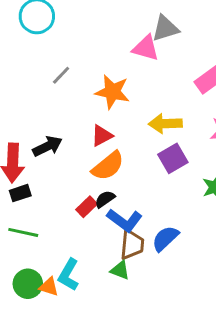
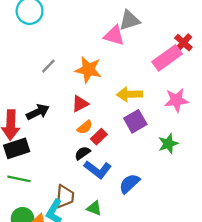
gray line: (61, 75) -> (48, 66), moved
orange semicircle: (108, 166) -> (85, 127), size x0.6
black rectangle: (20, 193) -> (17, 148), size x1.5
red rectangle: (87, 207) -> (99, 137), moved
brown trapezoid: (132, 244) -> (65, 197), moved

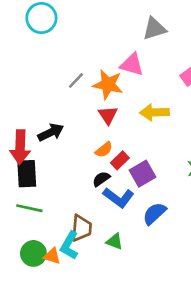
pink triangle: (114, 36) -> (132, 65), moved
gray line: (48, 66) -> (76, 81), moved
red triangle: (80, 104) -> (108, 115), moved, turned -36
purple square: (135, 121) -> (142, 174), moved
black rectangle: (17, 148) -> (27, 174), turned -75

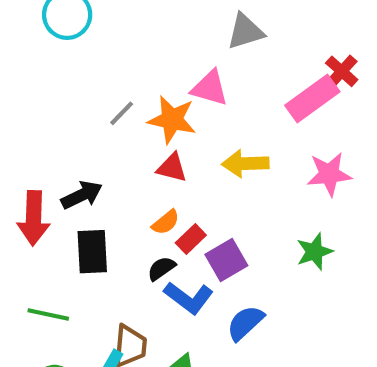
red triangle: (108, 115) -> (172, 168), turned -42
black rectangle: (27, 174) -> (92, 252), moved

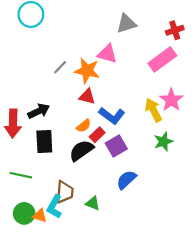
red cross: (342, 71) -> (175, 30), moved, turned 30
yellow arrow: (245, 164) -> (153, 110), moved, turned 65
pink star: (329, 174) -> (171, 100), turned -30
black semicircle: (161, 268) -> (81, 150), size x1.6
blue L-shape: (189, 298) -> (112, 116), moved

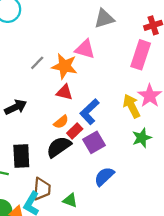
pink rectangle: (162, 59) -> (141, 55), turned -36
blue L-shape: (112, 116) -> (89, 112), turned 100
black rectangle: (44, 141) -> (21, 156), moved

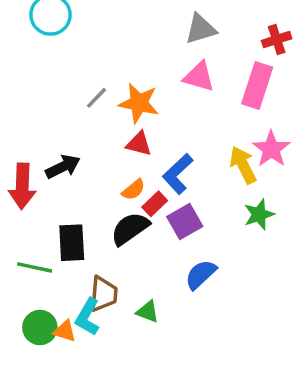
pink triangle: (85, 49) -> (199, 77), moved

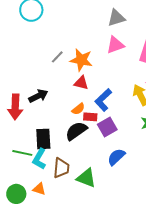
pink triangle: (199, 77) -> (115, 45), turned -36
red rectangle: (155, 204) -> (90, 117), turned 48
green triangle: (148, 312) -> (86, 178), size x1.5
cyan L-shape: (88, 317) -> (39, 159), moved
green circle: (40, 327) -> (16, 194), moved

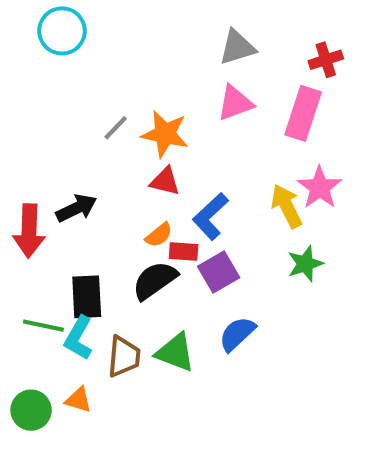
green triangle: (86, 178) -> (175, 352), moved

